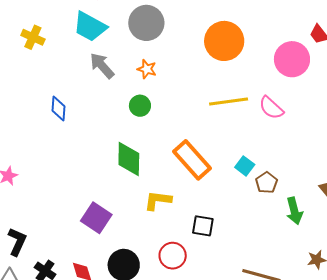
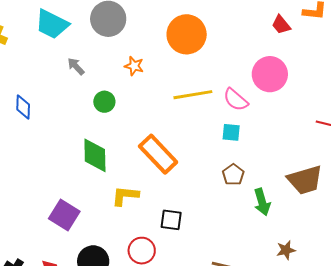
pink circle: (292, 59) -> (270, 74), moved
gray arrow: (102, 66) -> (76, 66), moved, size x0.7
orange star: (147, 69) -> (134, 66), moved
cyan square: (245, 166) -> (231, 132), moved, turned -30

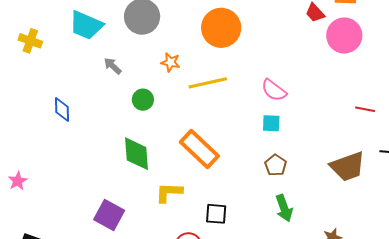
pink circle: (270, 74) -> (344, 35), moved
yellow line: (193, 95) -> (208, 83), moved
green arrow: (262, 202) -> (284, 208), moved

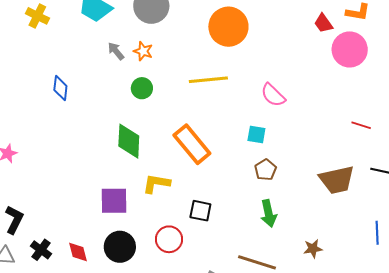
orange star: (171, 62) -> (143, 51), moved
cyan square: (271, 123) -> (256, 134), moved
purple square: (109, 215) -> (114, 201), moved, turned -36

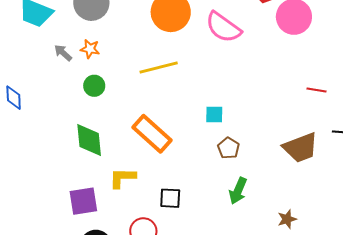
pink semicircle: (273, 95) -> (223, 27), moved, size x1.4
green arrow: (269, 213) -> (238, 191), turned 44

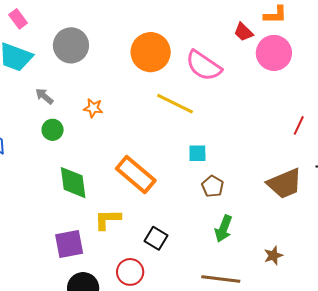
orange star: (90, 49) -> (93, 108), moved
yellow line: (159, 67) -> (175, 104), moved, turned 42
green circle: (94, 86) -> (53, 130), moved
red line: (317, 90) -> (299, 125), turned -72
black square: (170, 198) -> (156, 238), turned 30

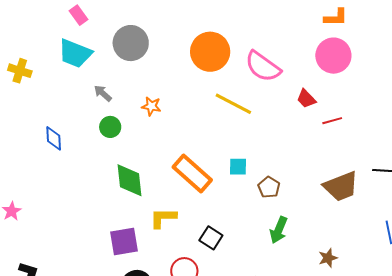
red trapezoid: (243, 32) -> (306, 99), moved
red line: (299, 125) -> (332, 121), moved, turned 48
cyan square: (197, 153) -> (238, 167), moved

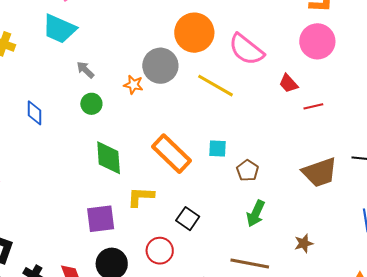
gray circle: (131, 43) -> (160, 66), moved

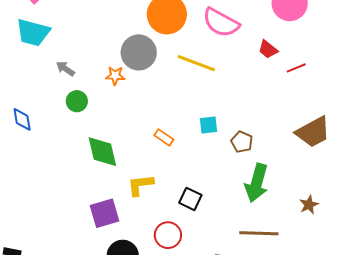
orange rectangle: (172, 154) -> (164, 137), size x0.5
green arrow: (256, 213) -> (257, 183), size x1.4

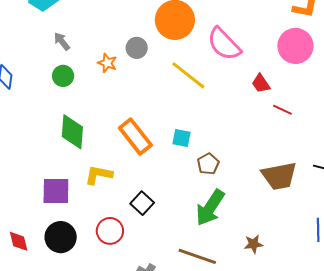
gray circle: (139, 52) -> (137, 48), size x0.6
red line: (296, 68) -> (282, 110), turned 30
orange rectangle: (164, 137) -> (135, 137), size x1.8

